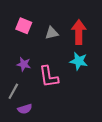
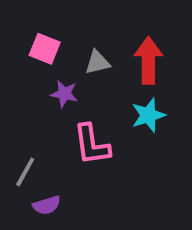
cyan star: (79, 61) -> (148, 115), turned -30
purple star: (24, 64) -> (64, 94), moved

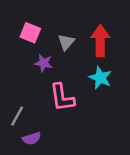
gray triangle: (98, 62) -> (66, 42), turned -36
cyan star: (148, 115) -> (100, 78), turned -30

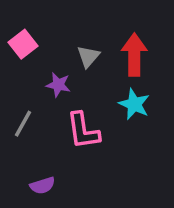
pink square: (30, 33) -> (23, 44), moved, turned 30
gray line: (17, 116) -> (23, 124), moved

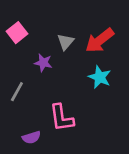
red arrow: (134, 55) -> (100, 40), turned -128
pink L-shape: (83, 131) -> (62, 118), moved

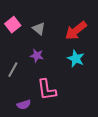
gray triangle: (66, 42) -> (39, 29), moved, turned -32
purple star: (43, 63) -> (37, 56), moved

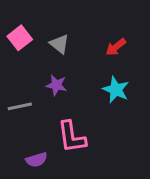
red arrow: (76, 31) -> (116, 47), size x0.6
gray line: (13, 70) -> (20, 106), turned 49

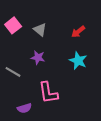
gray line: (20, 106) -> (13, 72), turned 42

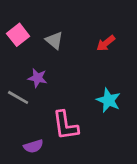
purple star: (38, 58) -> (38, 78), moved
cyan star: (78, 61) -> (109, 100), moved

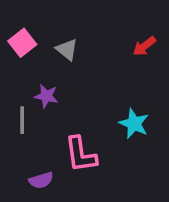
red arrow: (106, 43) -> (144, 46), moved
gray line: (18, 97) -> (22, 120), turned 60

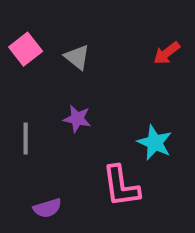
purple star: (46, 96) -> (77, 119), moved
pink L-shape: (81, 155) -> (121, 186), moved

